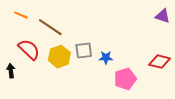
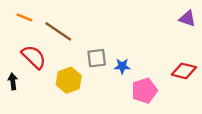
yellow hexagon: (59, 57) -> (69, 80), moved

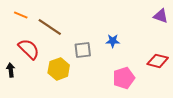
blue star: (122, 66) -> (113, 41), moved

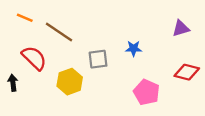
purple triangle: (161, 16) -> (181, 28), moved, turned -35
pink pentagon: (124, 78) -> (147, 92), turned -30

